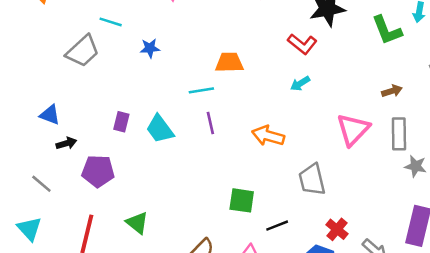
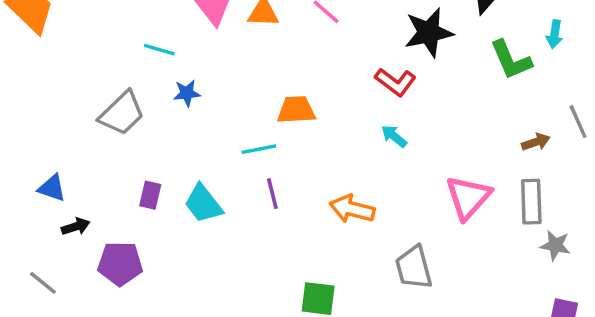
cyan line: (111, 22) -> (159, 50), moved
gray trapezoid: (83, 51) -> (122, 113), moved
cyan arrow: (300, 84) -> (394, 136), turned 72
brown arrow: (392, 91) -> (536, 142), moved

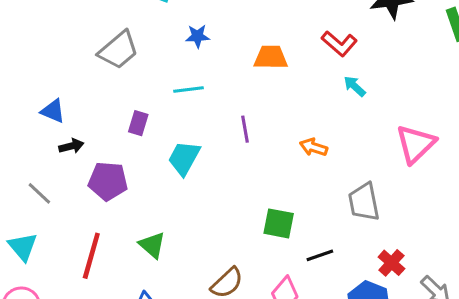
red L-shape: (395, 82) -> (339, 44), moved
blue star: (187, 93) -> (198, 36), moved
cyan line: (259, 149) -> (189, 90), moved
cyan trapezoid: (203, 204) -> (184, 158), moved, turned 63
orange arrow: (352, 209) -> (314, 147), size x0.7

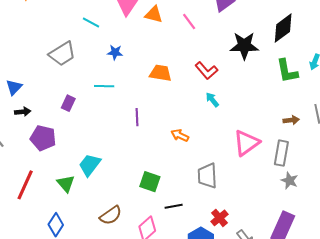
blue triangle: (53, 111) -> (14, 87), turned 42
cyan trapezoid: (184, 158) -> (90, 165), moved

